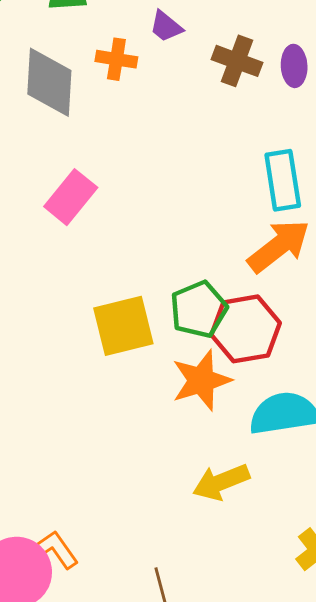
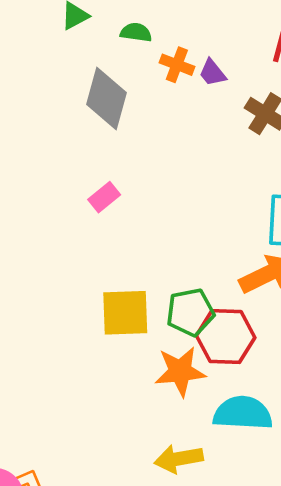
orange cross: (116, 59) -> (177, 65), moved
pink rectangle: (71, 197) -> (104, 197), size x0.7

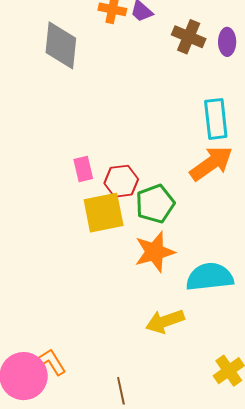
pink rectangle: (104, 197) -> (83, 169), moved, turned -55
red hexagon: (226, 337) -> (121, 181), moved, size x0.7

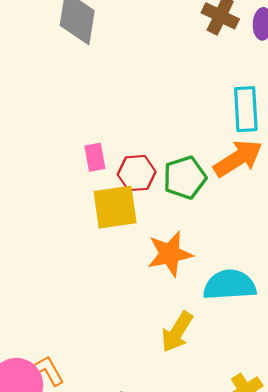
green pentagon: (155, 204) -> (185, 178), moved
yellow arrow: (165, 321) -> (177, 332), turned -42

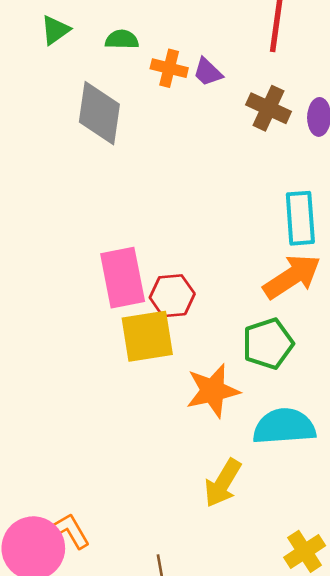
pink rectangle: (95, 157) -> (123, 278), size x1.8
green pentagon: (185, 178) -> (268, 344), moved

